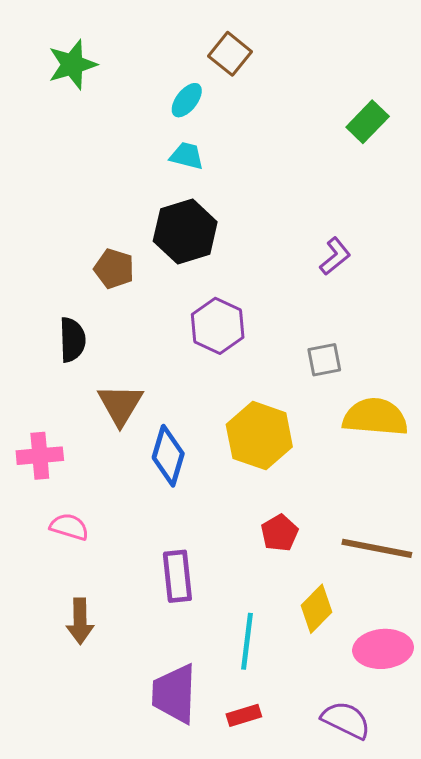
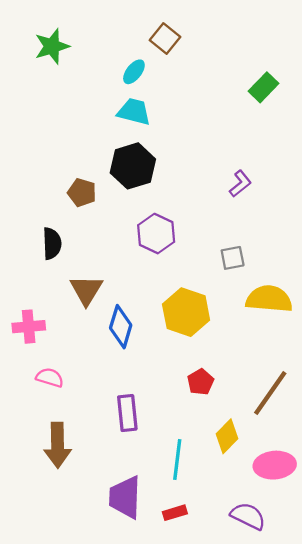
cyan trapezoid: (187, 156) -> (134, 112), size x1.4
brown line: (377, 548) -> (270, 393), turned -66
brown arrow: (80, 621) -> (58, 445), size x1.4

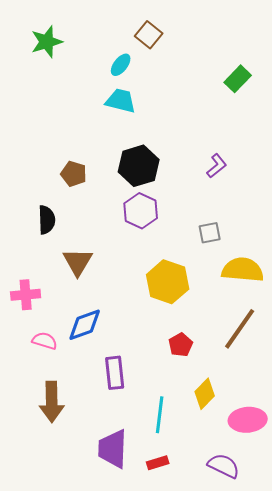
black hexagon: (133, 166) -> (139, 166), moved
blue diamond: (121, 327) -> (85, 325), moved, turned 54
brown line: (270, 393) -> (240, 329), moved

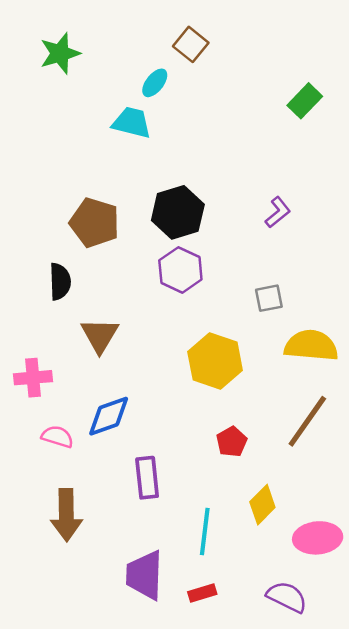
cyan trapezoid: (121, 101) -> (132, 123), moved
brown pentagon: (74, 174) -> (95, 223), size x1.5

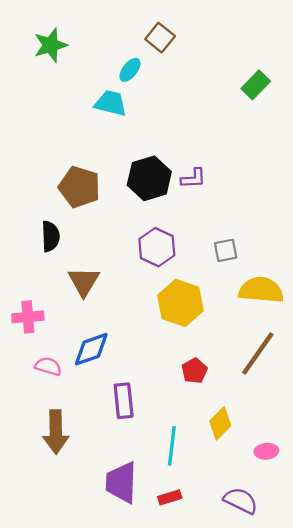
purple L-shape: (278, 212) -> (193, 178), moved, turned 36
purple hexagon: (180, 270) -> (157, 247), moved
pink ellipse: (318, 538) -> (266, 451), size x0.6

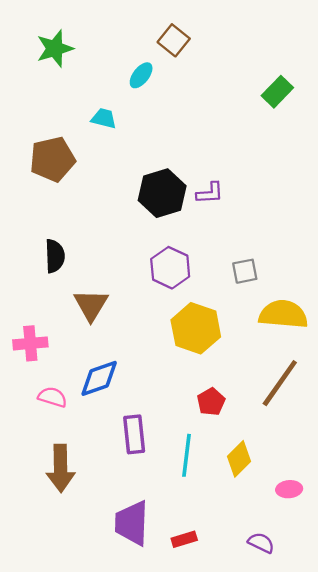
cyan trapezoid: (111, 103) -> (104, 118), moved, size x0.7
brown pentagon: (79, 187) -> (52, 159), moved, turned -30
cyan line: (172, 446) -> (187, 455), moved
purple semicircle: (241, 501) -> (261, 543), size x0.7

